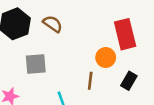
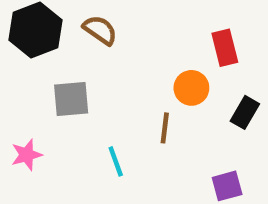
red rectangle: (125, 34) -> (225, 48), size x0.7
black rectangle: (129, 81) -> (245, 112), moved

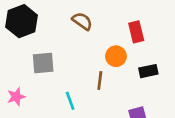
brown semicircle: (100, 30) -> (82, 21), moved
black rectangle: (245, 112) -> (148, 71), turned 48

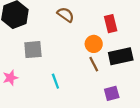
black rectangle: (148, 71) -> (121, 56), size x1.5
brown line: (100, 80) -> (94, 64), moved, turned -35

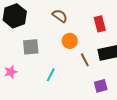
orange circle: (94, 44) -> (70, 41), moved
cyan line: (55, 81) -> (51, 75), turned 48

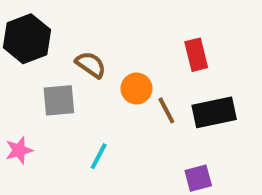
brown semicircle: (60, 16) -> (91, 65), moved
brown line: (85, 60) -> (166, 110), moved

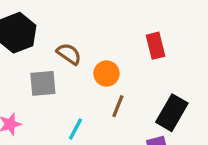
brown line: (166, 110) -> (118, 106), moved, turned 50
black rectangle: (214, 112) -> (172, 113), moved, turned -48

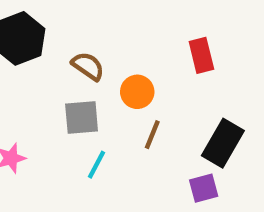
gray square: (43, 83) -> (82, 117), moved

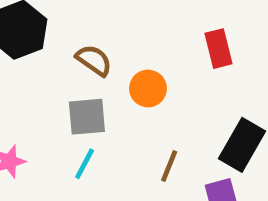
brown line: (152, 135) -> (169, 166), moved
cyan line: (97, 165) -> (85, 164), moved

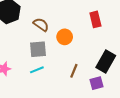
cyan line: (85, 164) -> (37, 70), turned 40

